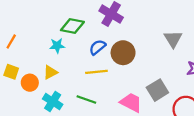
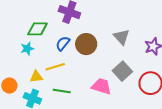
gray triangle: (173, 39) -> (122, 37), moved
yellow triangle: (50, 72) -> (36, 77), moved, turned 32
yellow line: (96, 72) -> (55, 67), moved

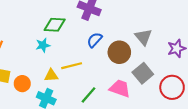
blue semicircle: (63, 43) -> (95, 40), moved
brown circle: (86, 44) -> (119, 52), moved
green line: (62, 91) -> (89, 95), moved, turned -60

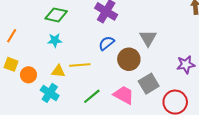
green diamond: (55, 25) -> (56, 15), moved
gray triangle: (143, 37) -> (148, 38), moved

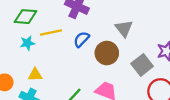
yellow line: (80, 65) -> (51, 33), moved
gray square: (149, 84) -> (142, 65), moved

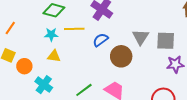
gray square: (142, 65) -> (166, 41), moved, turned 30
yellow triangle: (35, 75) -> (54, 56), moved

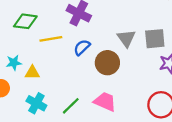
cyan star: (51, 34) -> (14, 63), moved
cyan cross: (44, 85) -> (36, 103), moved

